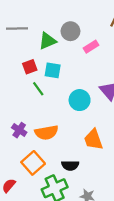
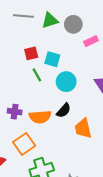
green triangle: (47, 41) -> (50, 20), moved
cyan circle: (80, 100) -> (66, 82), moved
purple cross: (19, 130) -> (15, 112), turned -32
black semicircle: (70, 165) -> (64, 110), moved, turned -56

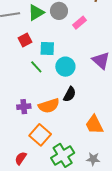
red square: (31, 53) -> (25, 40), moved
orange trapezoid: (83, 128) -> (94, 125), moved

